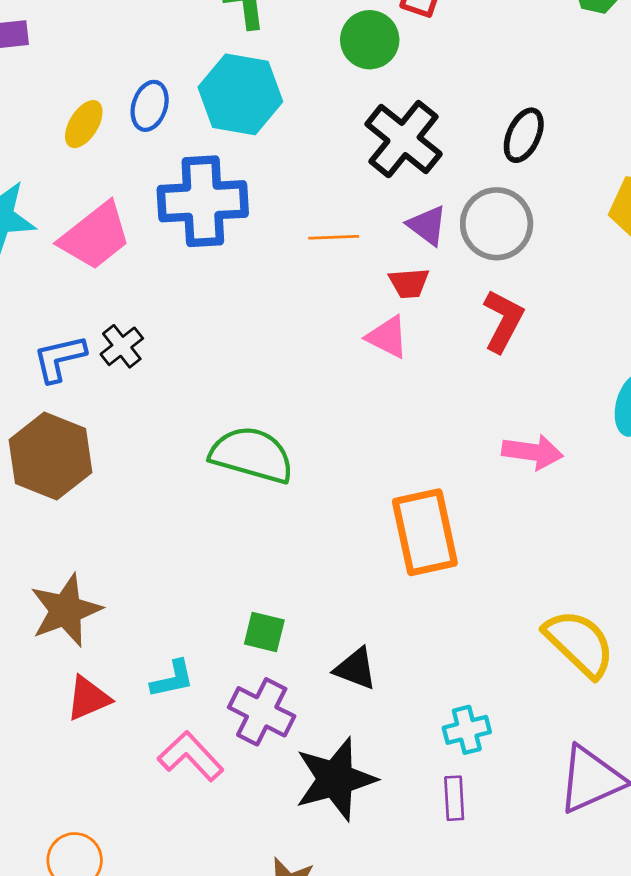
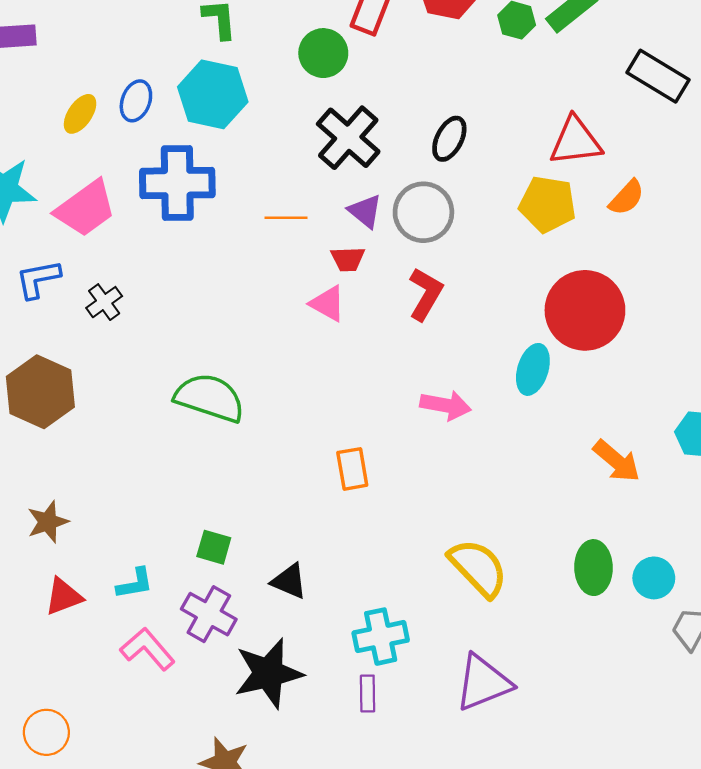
blue L-shape: (59, 358) -> (38, 279), moved
orange rectangle: (425, 532) -> (352, 469), size x0.6
brown star: (66, 610) -> (48, 522), size x0.7
cyan cross: (467, 730) -> (381, 637), size x1.4

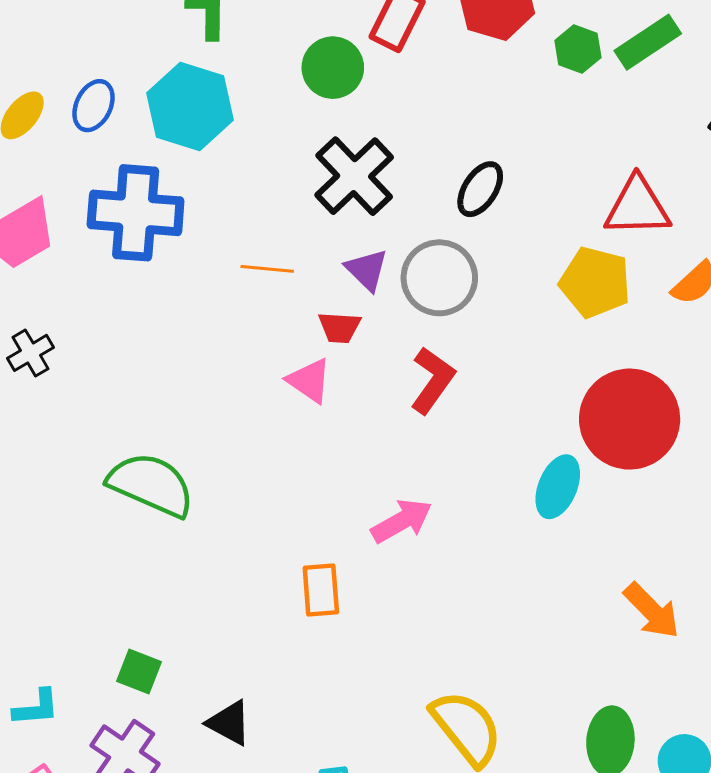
pink arrow: (446, 405) -> (402, 521), moved, turned -45

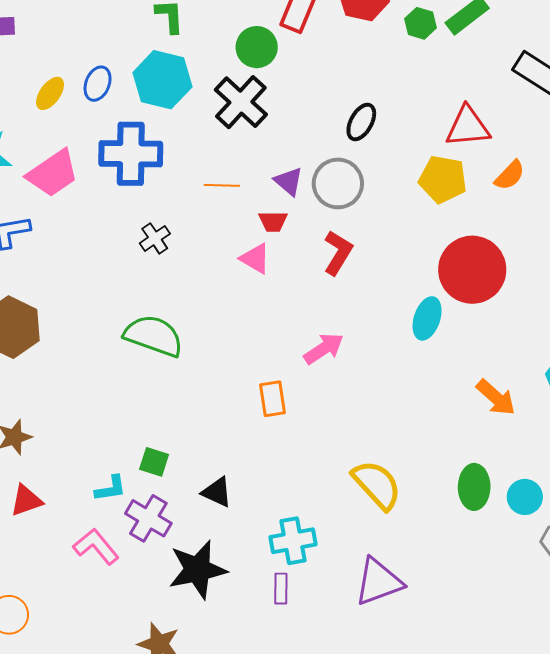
black cross: (354, 176) -> (241, 102), moved
black cross: (30, 353) -> (155, 238), moved
cyan L-shape: (36, 708) -> (111, 489), moved

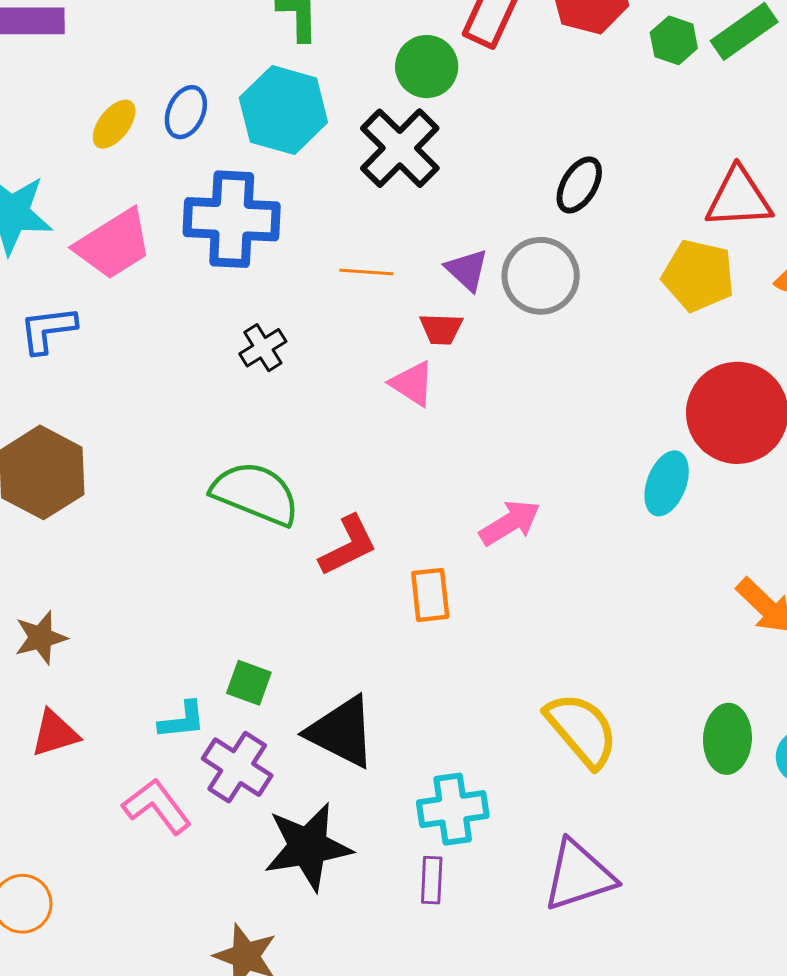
red L-shape: (338, 253) -> (348, 546), moved, turned 30
black triangle: (217, 492) -> (341, 732), size x1.6

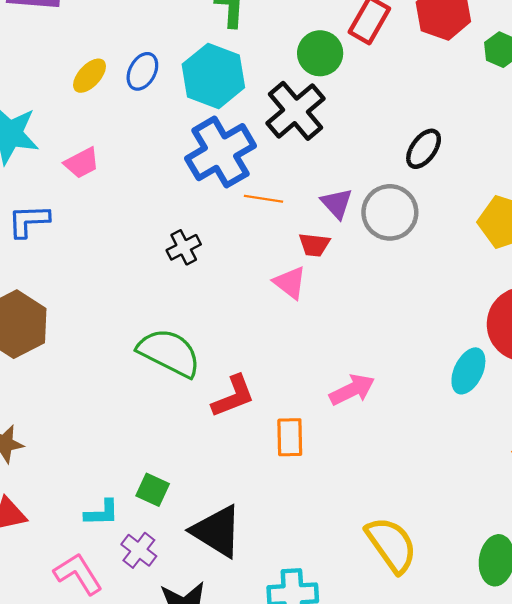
blue cross: (232, 219) -> (221, 152), moved, turned -38
pink trapezoid: (114, 244) -> (82, 163), size x0.6
purple cross: (237, 767) -> (139, 550), size x0.7

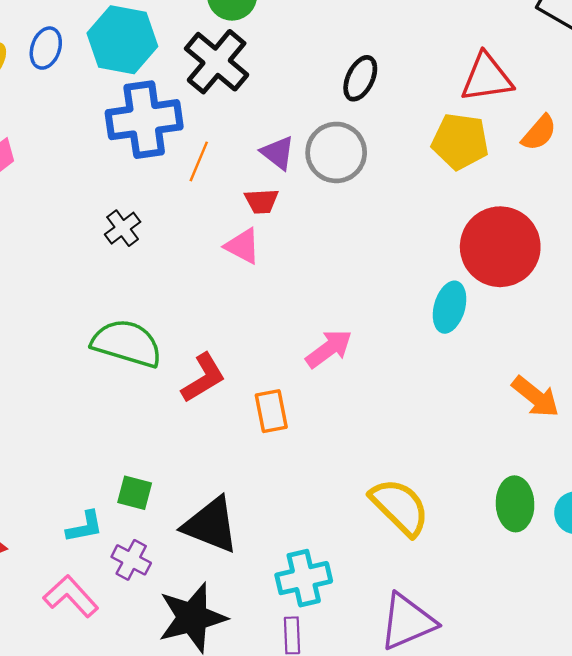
blue cross: (221, 152) -> (144, 120), turned 32
orange line: (264, 199) -> (199, 161), turned -66

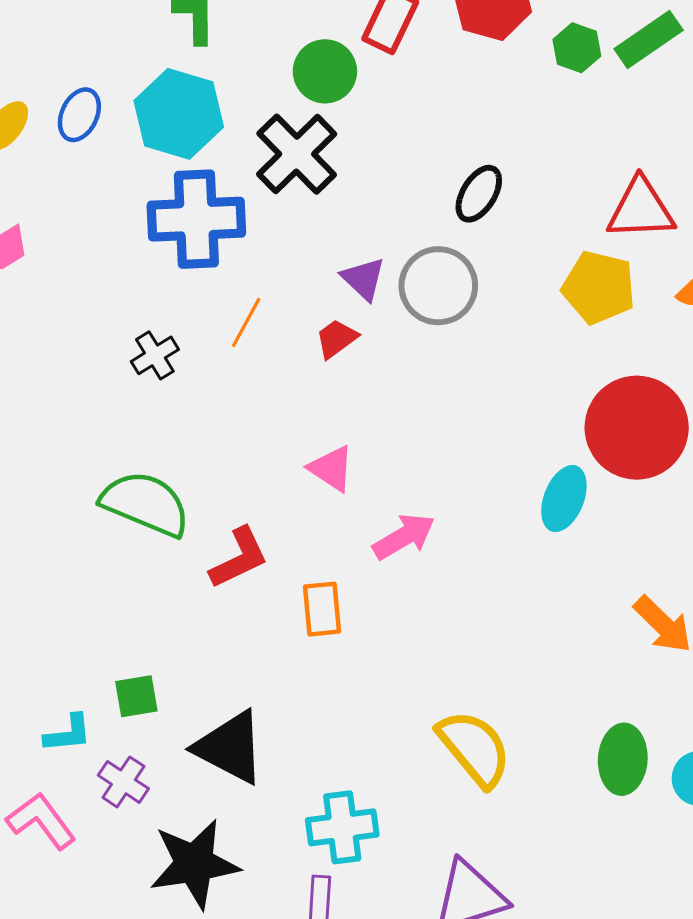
orange line: (199, 161) -> (246, 323), moved
red trapezoid: (262, 201) -> (336, 339), turned 141
pink triangle: (243, 246) -> (331, 468), moved
green square: (135, 493) -> (136, 696), turned -30

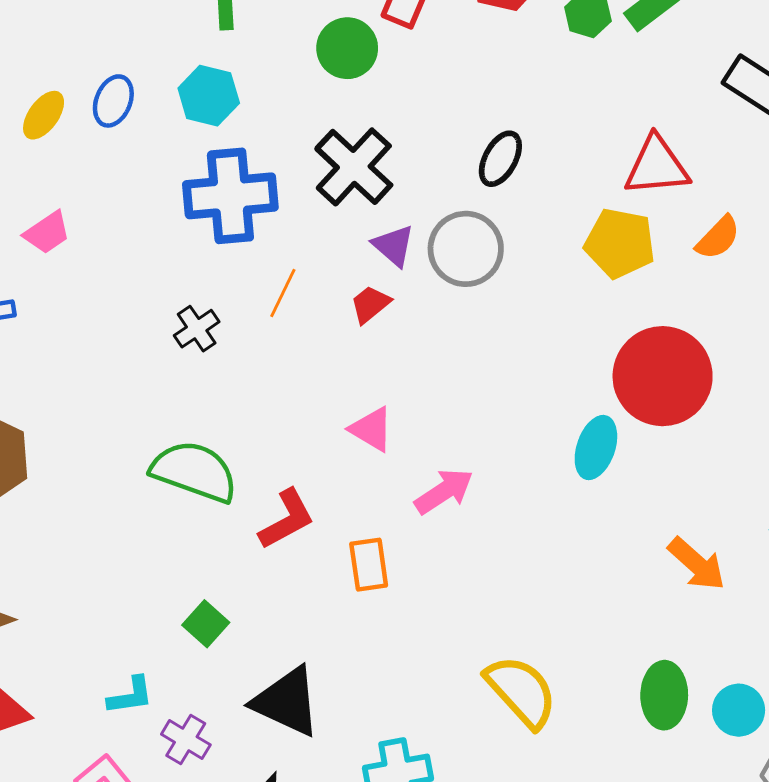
cyan hexagon: (179, 114) -> (209, 96), size x0.7
black cross: (297, 154) -> (354, 167), moved
green square: (136, 696) -> (206, 624), moved, turned -36

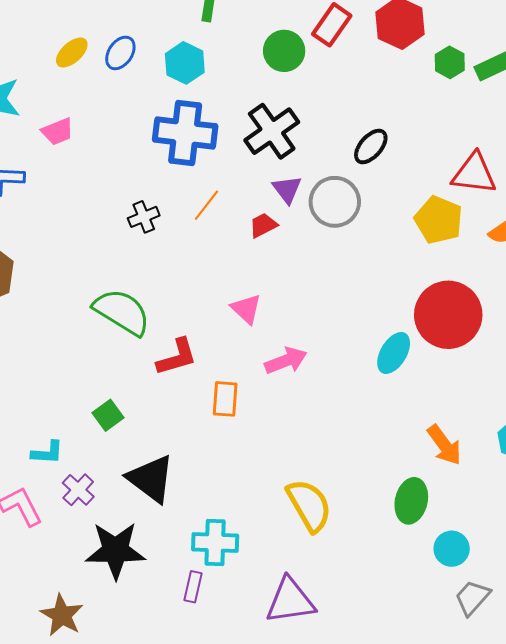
green ellipse: (664, 695) -> (411, 501), moved

